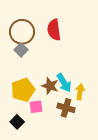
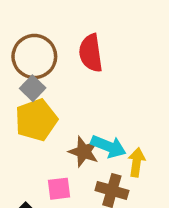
cyan arrow: (64, 83) -> (108, 146), turned -36
yellow pentagon: (23, 90) -> (36, 120), moved

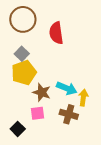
brown circle: (34, 57) -> (23, 19), moved
brown star: (84, 152) -> (42, 92), moved

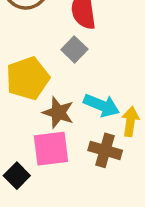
gray square: (22, 54) -> (74, 49), moved
pink square: (37, 113) -> (51, 149), size x1.5

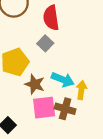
pink square: (51, 149) -> (44, 108), moved

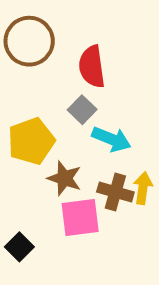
cyan arrow: (63, 80) -> (111, 139), moved
brown cross: (65, 109) -> (115, 192), moved

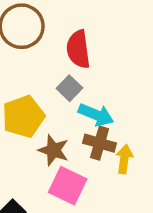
brown cross: (115, 192) -> (100, 143), moved
pink square: (80, 217) -> (68, 186), turned 33

